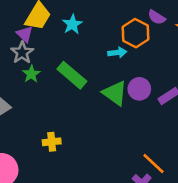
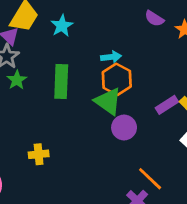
orange hexagon: (136, 33) -> (117, 79), moved
green rectangle: (72, 75) -> (61, 81), turned 52
purple circle: (139, 89) -> (124, 127), moved

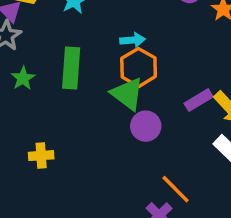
green star: (17, 80) -> (23, 78), moved

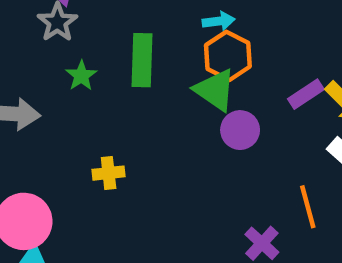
orange line: (176, 189) -> (308, 207), moved, turned 32

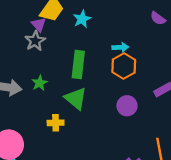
green star: (81, 76) -> (40, 83), moved
green triangle: (215, 90) -> (76, 98), moved

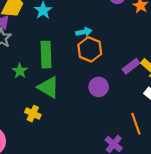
green star: (40, 83) -> (20, 71), moved
yellow cross: (56, 123) -> (33, 114), turned 35

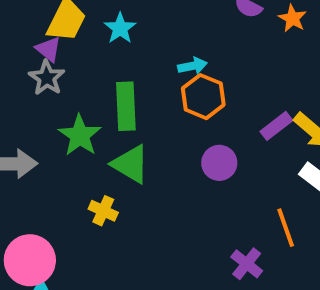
green star: (20, 71) -> (80, 135), size x1.5

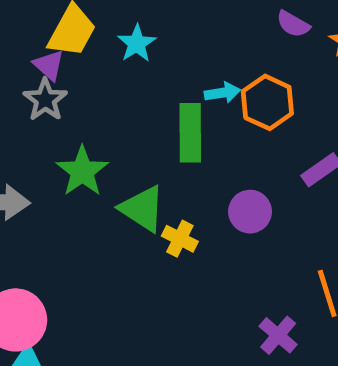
orange hexagon: (203, 97) -> (267, 102), moved
green rectangle: (126, 106) -> (190, 133), moved
yellow cross: (103, 211) -> (180, 239), moved

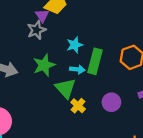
cyan star: (137, 43) -> (75, 45), moved
cyan arrow: (222, 93) -> (77, 69), moved

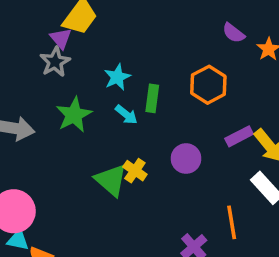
green rectangle: (95, 61) -> (152, 98), size x0.7
cyan arrow: (77, 69) -> (126, 115), turned 40
green triangle: (65, 88) -> (111, 180), moved

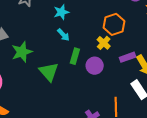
green rectangle: (152, 98) -> (75, 56), moved
green star: (74, 115) -> (22, 52), moved
yellow cross: (135, 171) -> (104, 43), moved

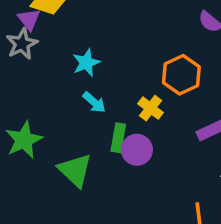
yellow cross: (104, 43) -> (151, 108), moved
purple circle: (95, 66) -> (137, 150), moved

